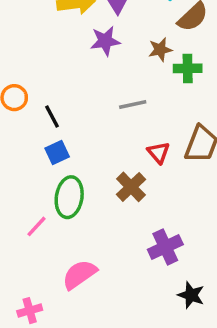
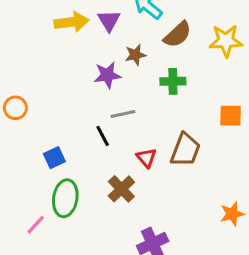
purple star: (105, 41) -> (107, 75), moved
brown star: (160, 50) -> (135, 55), moved
black line: (52, 116) -> (103, 136), moved

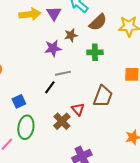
black line: (103, 136) -> (50, 87), turned 64
red triangle: (146, 158) -> (78, 109), moved

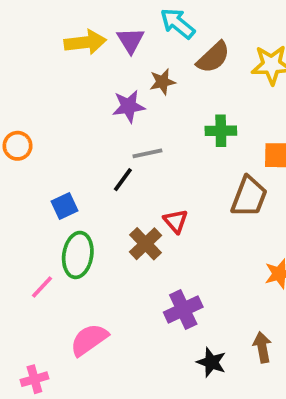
green cross: (95, 52) -> (221, 131), moved
brown trapezoid: (103, 96) -> (249, 197), moved

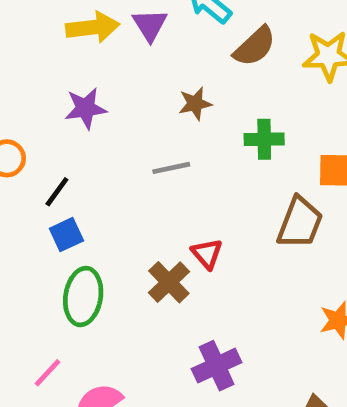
brown star: (162, 82) -> (195, 104), moved
purple star: (129, 106) -> (86, 108), moved
black line: (123, 180) -> (57, 192), moved
pink line: (42, 287) -> (47, 373), moved

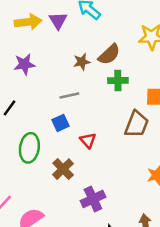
brown semicircle: (255, 46) -> (109, 54), moved
blue square: (66, 235) -> (61, 123), moved
brown cross: (169, 282) -> (63, 169), moved
green ellipse: (83, 297) -> (29, 148), moved

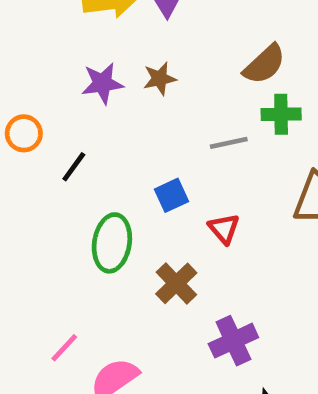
brown star: (82, 62) -> (160, 79), moved
gray line: (69, 95) -> (229, 143), moved

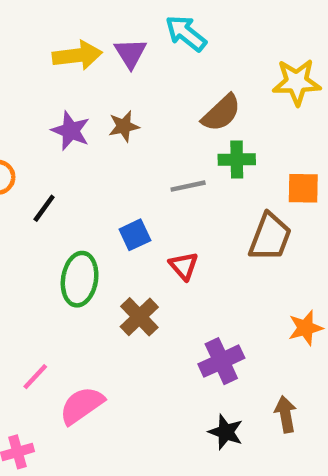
purple star: (102, 83) -> (71, 131), turned 30
purple cross: (233, 341) -> (221, 361), moved

